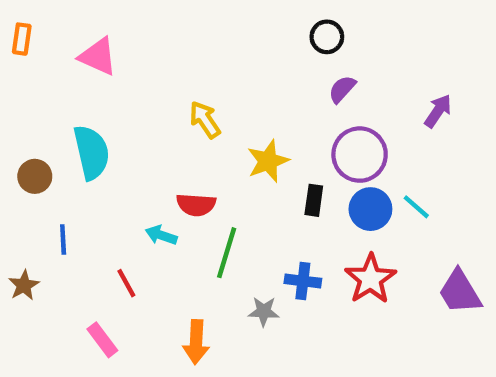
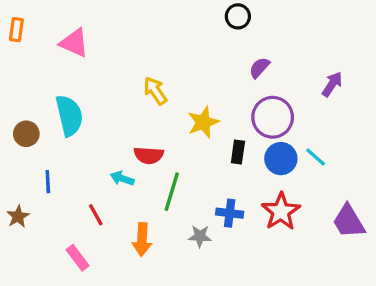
black circle: (327, 37) -> (238, 16), moved
orange arrow: (196, 342) -> (142, 240), moved

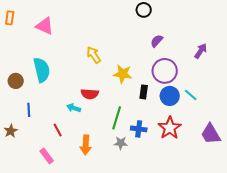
yellow star: (203, 122) -> (123, 74), turned 30
green line: (172, 192) -> (117, 118), moved

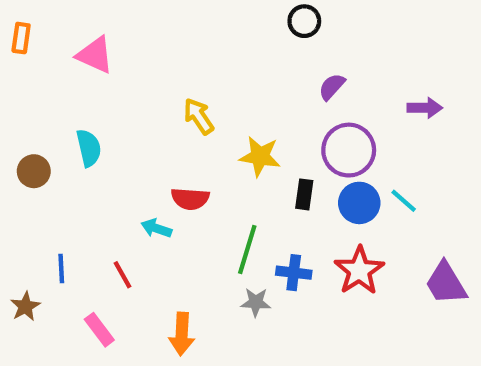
purple arrow: (201, 51) -> (425, 108), turned 56
cyan semicircle: (42, 70) -> (89, 148), size x0.7
blue line: (29, 110) -> (61, 268), moved
brown star: (11, 131) -> (25, 306), moved
orange arrow: (86, 145) -> (182, 334), moved

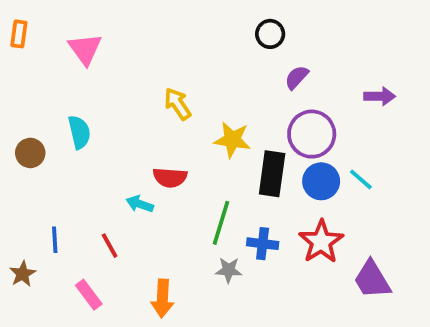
black circle: (304, 21) -> (270, 34), moved
pink triangle: (95, 55) -> (85, 49), turned 30
black rectangle: (304, 194) -> (272, 174), size x1.6
purple trapezoid: (446, 283) -> (372, 280), moved

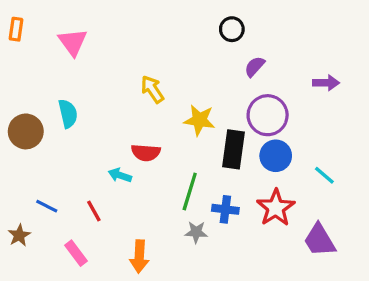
brown circle: (30, 153) -> (26, 131), size x1.4
cyan line: (361, 179) -> (324, 175), moved
blue line: (55, 240) -> (47, 206), turned -60

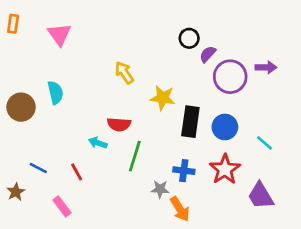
black circle: (232, 29) -> (189, 38), moved
purple circle: (268, 115) -> (230, 77), moved
green line: (190, 191) -> (135, 156), moved
orange arrow: (139, 256) -> (180, 209), moved, turned -35

